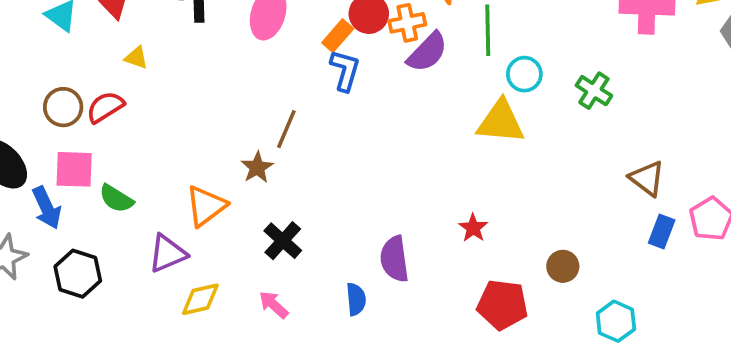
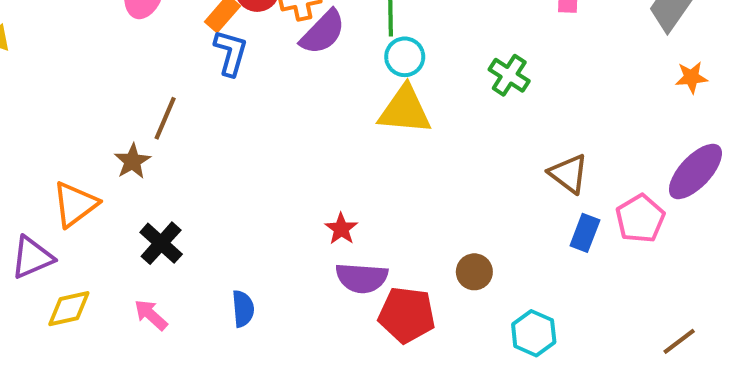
cyan circle: (524, 74) -> (405, 57), moved
red star: (473, 228) -> (341, 229), moved
purple semicircle: (394, 259) -> (362, 278), moved, turned -78

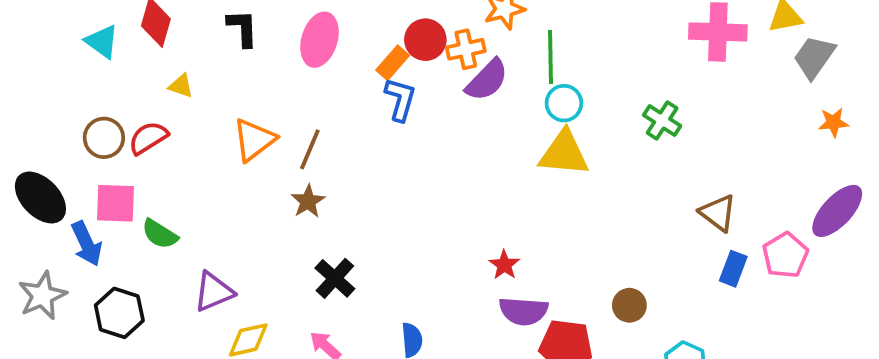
brown line: (165, 118) -> (310, 149), moved
orange triangle: (75, 204) -> (254, 140), moved

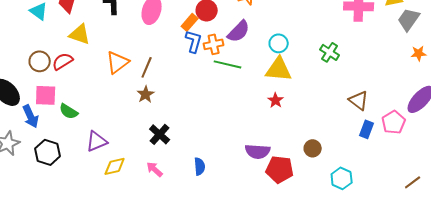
orange cross: (466, 49) -> (214, 44), moved
green line: (550, 57) -> (228, 64), moved, turned -76
yellow triangle: (181, 86) -> (80, 34), size x1.6
red star: (504, 265) -> (276, 100), moved

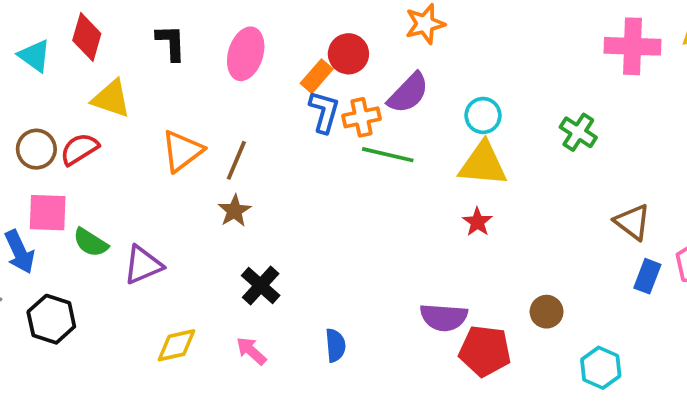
purple triangle: (97, 141) -> (143, 265), moved

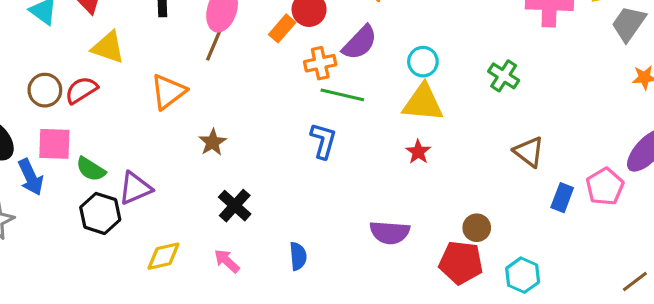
blue L-shape: (324, 112) -> (323, 141), moved
brown line: (236, 160) -> (214, 44), moved
brown triangle: (632, 222) -> (529, 152), moved
black hexagon: (51, 319) -> (100, 213), moved
red pentagon: (485, 351) -> (461, 263), moved

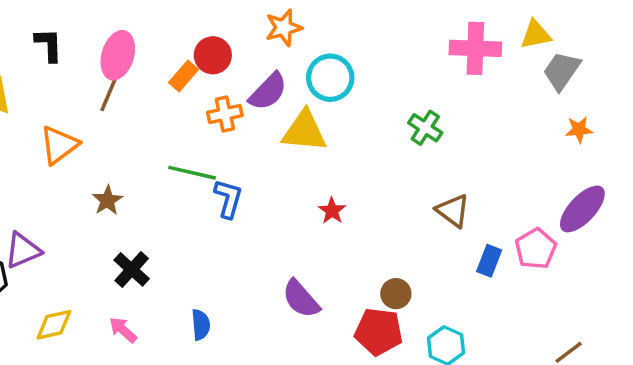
cyan circle: (423, 62) -> (330, 78), moved, size x1.4
green line: (342, 95) -> (192, 173), moved
yellow triangle: (423, 103) -> (304, 131), moved
purple semicircle: (390, 232) -> (301, 299), turned 45

